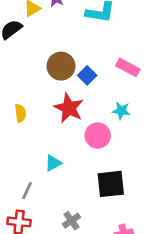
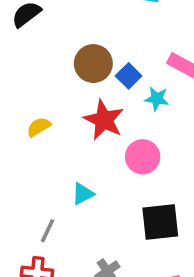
cyan star: (121, 111) -> (157, 99), moved
yellow semicircle: (20, 113) -> (39, 127), turned -114

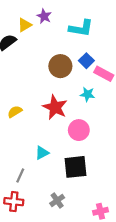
brown circle: (93, 64) -> (60, 66), moved
blue square: (129, 76) -> (86, 61), moved
black square: (160, 222) -> (76, 167), moved

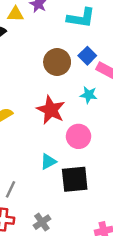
yellow triangle: (25, 25) -> (15, 14), turned 32
cyan triangle: (42, 153) -> (48, 162), moved
gray cross: (57, 201) -> (42, 222), moved

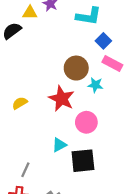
blue square: (87, 56) -> (103, 41), moved
brown circle: (57, 62) -> (76, 68), moved

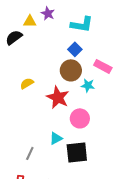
blue square: (103, 41) -> (75, 49), moved
yellow semicircle: (20, 103) -> (27, 83), moved
gray line: (25, 170) -> (30, 153), moved

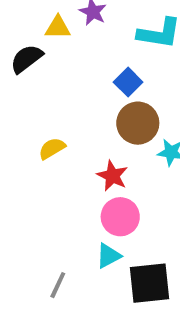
blue square: (75, 49) -> (128, 82), moved
red star: (58, 97) -> (112, 176), size x0.7
pink circle: (80, 118) -> (120, 217), moved

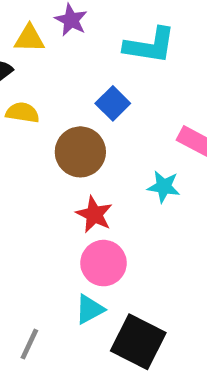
brown circle: (138, 123) -> (80, 152), moved
yellow semicircle: (52, 148) -> (22, 113), moved, turned 40
black square: (150, 283) -> (138, 342), turned 33

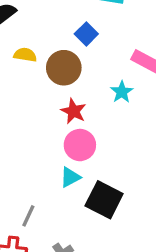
yellow semicircle: (22, 113) -> (25, 55), moved
cyan star: (164, 187) -> (122, 92), turned 30
gray line: (29, 344) -> (28, 216), moved

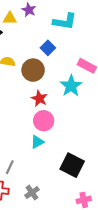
cyan star: (122, 92) -> (71, 86), size x1.5
black square: (104, 200) -> (72, 165), moved

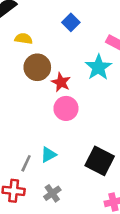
brown circle: (33, 70) -> (37, 67), moved
cyan triangle: (37, 142) -> (49, 155), moved

